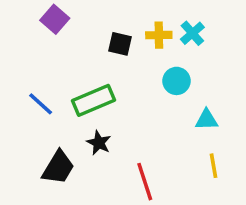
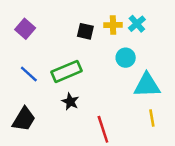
purple square: (55, 19) -> (25, 29), moved
cyan triangle: (206, 120) -> (147, 85), size x1.6
black trapezoid: (58, 167) -> (24, 119), moved

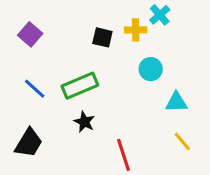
cyan cross: (137, 24) -> (160, 15), moved
cyan triangle: (147, 85) -> (176, 102), size x0.7
yellow line: (152, 118) -> (182, 141), turned -30

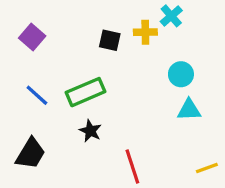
cyan circle: (151, 69) -> (181, 74), moved
yellow line: (182, 141) -> (207, 168), moved, turned -70

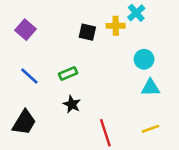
green rectangle: (85, 92) -> (68, 73), size x0.6
yellow line: (207, 168) -> (150, 129), moved

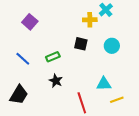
purple square: (25, 30) -> (30, 22), moved
black square: (87, 32) -> (81, 44), moved
cyan triangle: (150, 88) -> (104, 84), moved

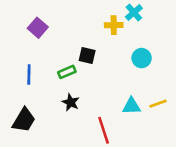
black square: (81, 44) -> (87, 56), moved
blue line: (23, 59) -> (29, 74), turned 49
yellow line: (117, 100) -> (158, 104), moved

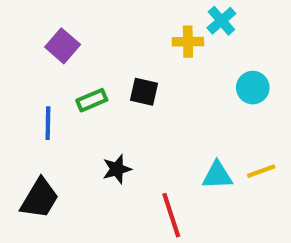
cyan circle: (142, 58) -> (253, 88), moved
green rectangle: (67, 72) -> (92, 100), moved
black star: (71, 102) -> (117, 169), turned 30

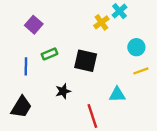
yellow cross: (188, 42) -> (101, 22), turned -35
black square: (144, 92) -> (86, 61), moved, size x1.5
yellow line: (261, 171) -> (141, 71), moved

